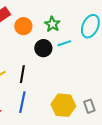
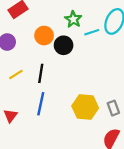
orange circle: (23, 26) -> (44, 36), moved
cyan line: (64, 43) -> (92, 32), moved

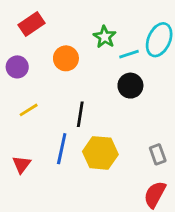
black circle: (64, 45) -> (130, 86), moved
black line: (41, 73) -> (80, 114), moved
yellow hexagon: (85, 107) -> (100, 153), moved

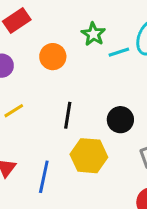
black circle: (130, 86) -> (120, 120), moved
blue line: (62, 149) -> (44, 177), moved

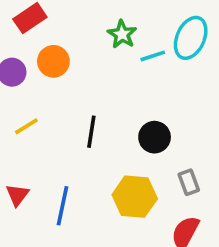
orange circle: (53, 57) -> (53, 61), moved
yellow hexagon: (89, 156) -> (135, 197), moved

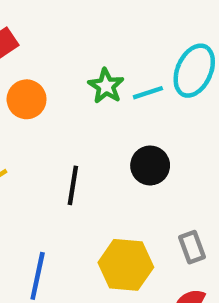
green star: (122, 34) -> (106, 86), moved
black circle: (155, 137) -> (150, 165), moved

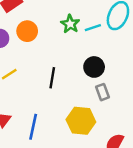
gray rectangle: (192, 247) -> (102, 92), moved

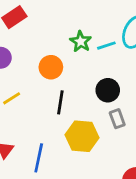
orange circle: (27, 31) -> (51, 67), moved
yellow hexagon: (81, 121) -> (82, 136), moved

